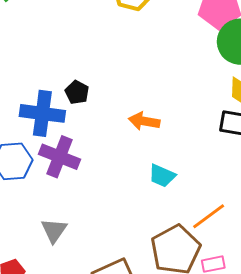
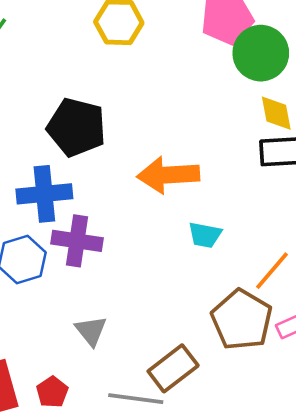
black pentagon: (77, 92) -> (76, 127), moved, size x2.0
orange arrow: (144, 121) -> (168, 175), size x1.6

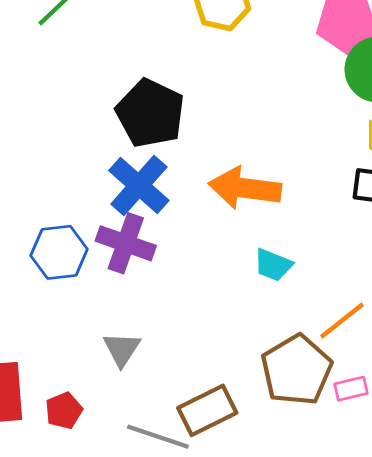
blue cross: (44, 194) -> (139, 186), moved, turned 36

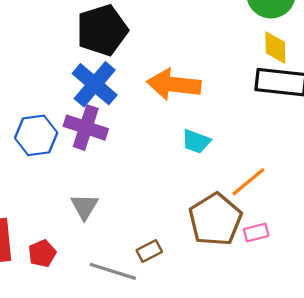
black pentagon: (150, 113) -> (102, 30), turned 30
brown rectangle: (207, 410) -> (149, 251), size x0.6

